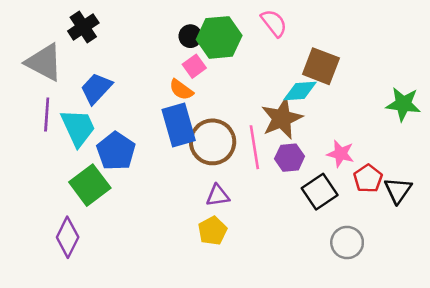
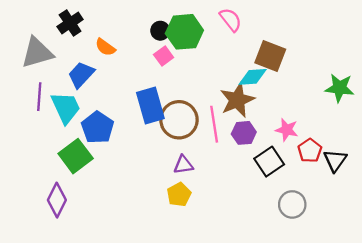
gray triangle: (44, 62) -> (37, 53), turned -44
orange semicircle: (181, 90) -> (105, 47), moved

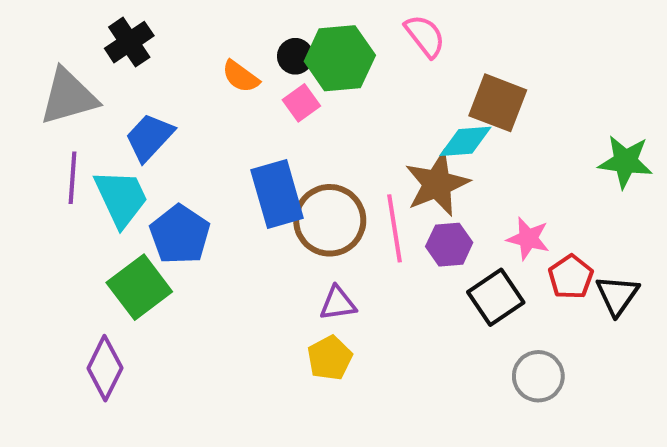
orange semicircle: (105, 47) -> (241, 77), moved

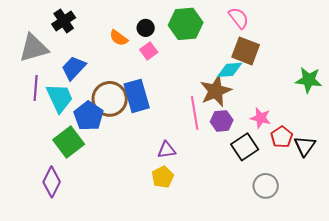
pink semicircle: (425, 36) -> (239, 18), moved
green hexagon: (340, 58) -> (186, 24), moved
brown circle: (330, 220) -> (110, 99), moved

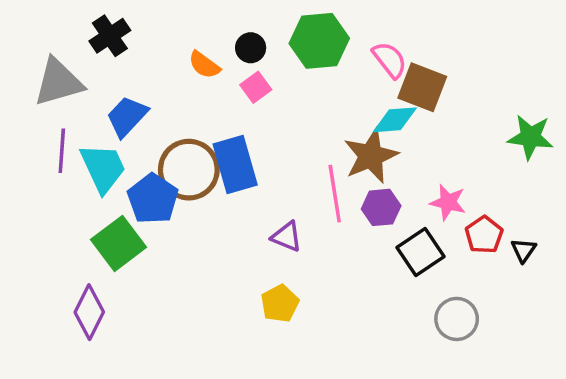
pink semicircle: (239, 18) -> (390, 60), moved
black triangle: (305, 146) -> (524, 250), size x0.7
purple triangle: (167, 150) -> (287, 237), moved, turned 30

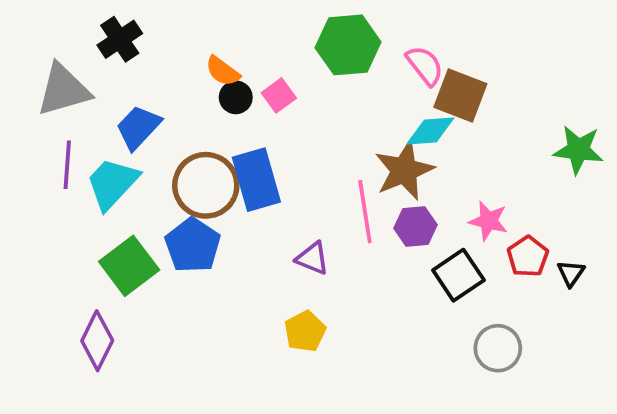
black circle: (251, 48) -> (236, 97), moved
cyan trapezoid: (103, 168) -> (112, 183), turned -112
blue pentagon: (153, 199) -> (193, 245), moved

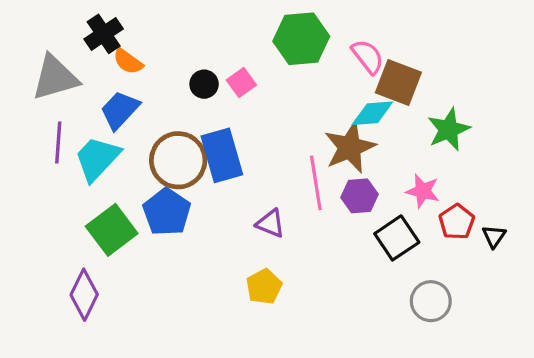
orange semicircle: (223, 71) -> (128, 61), moved
green star: (578, 150) -> (449, 129), moved, turned -30

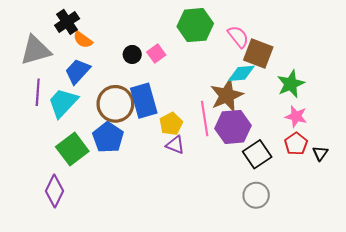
pink star: (423, 191) -> (296, 116), moved
purple hexagon: (360, 196) -> (233, 127), size x1.5
yellow pentagon: (264, 287) -> (171, 124), moved
gray circle: (431, 301) -> (256, 195), moved

